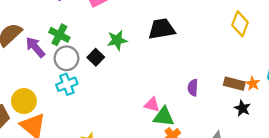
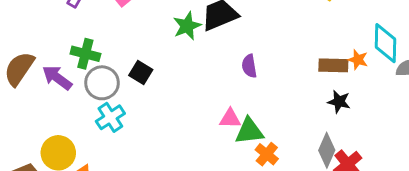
green star: (117, 40) -> (187, 26), moved
purple semicircle: (193, 88) -> (249, 66), moved
black star: (242, 108) -> (339, 102), moved

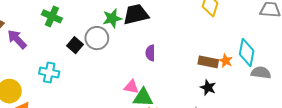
green cross: (85, 54) -> (52, 16), moved
gray circle: (102, 83) -> (97, 38), moved
cyan cross: (110, 117) -> (49, 73), turned 36

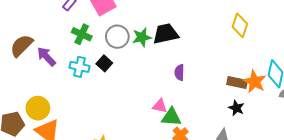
gray circle: (97, 38) -> (117, 37), moved
orange star: (226, 61) -> (255, 82), size x1.6
cyan cross: (49, 73) -> (79, 67), moved

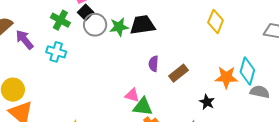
black square: (104, 63) -> (86, 12), moved
brown rectangle: (237, 82) -> (178, 73), moved, turned -54
orange star: (255, 82) -> (226, 77), turned -30

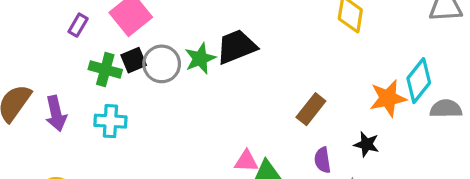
black square: (86, 12) -> (134, 60), moved, turned 35
purple arrow: (25, 40) -> (56, 113), turned -140
purple semicircle: (153, 64) -> (323, 160), moved
cyan diamond: (247, 71) -> (419, 81), turned 36

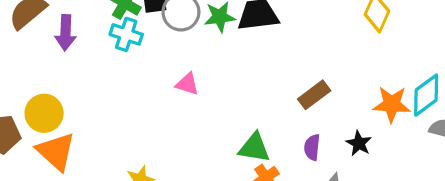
cyan cross: (110, 121) -> (126, 34), moved
pink triangle: (246, 161) -> (187, 84), moved

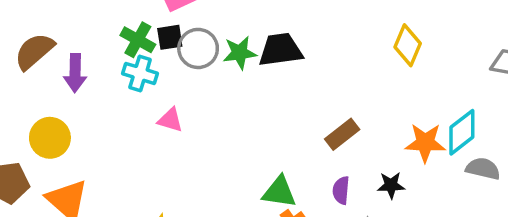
pink triangle: (187, 84) -> (170, 120), moved
yellow circle: (44, 113) -> (50, 138), moved
black star: (359, 143) -> (391, 185), turned -30

